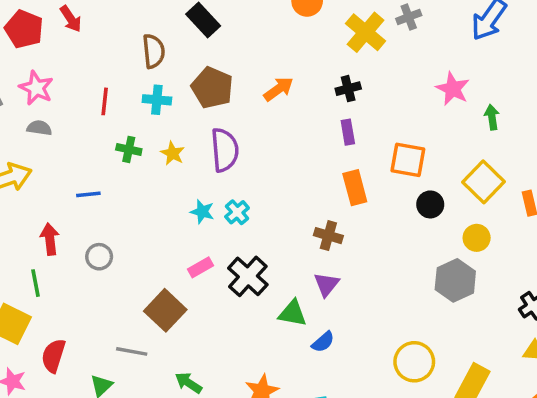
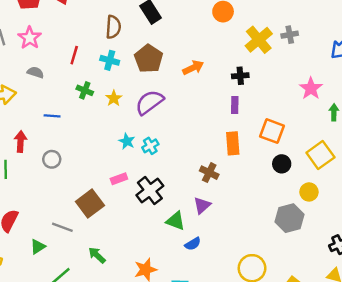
gray semicircle: (39, 128) -> (35, 72), moved
purple semicircle: (225, 150) -> (149, 102), turned -132

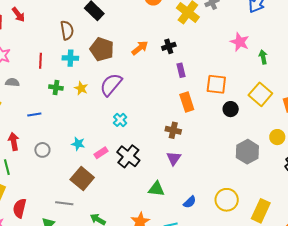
black cross: (240, 76) -> (169, 46), moved
cyan star: (127, 141) -> (78, 144), moved
yellow circle: (309, 192) -> (277, 137), moved
green triangle: (176, 221) -> (156, 189), moved
blue semicircle: (193, 244) -> (190, 202), moved

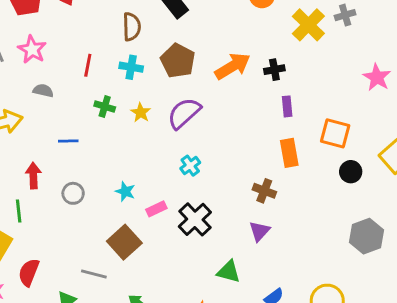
orange arrow: (140, 48) -> (233, 66), size x1.4

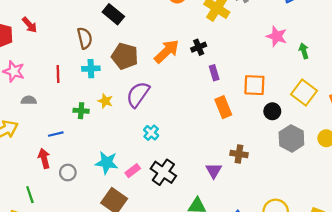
green cross: (105, 107) -> (81, 111), moved
red arrow: (33, 176) -> (44, 158), moved
cyan star: (125, 191) -> (107, 163), size x1.5
brown cross: (264, 191) -> (239, 154), moved
gray hexagon: (366, 236) -> (291, 138), moved

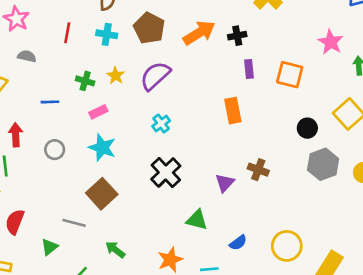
orange square: (254, 85) -> (290, 75), moved
orange rectangle: (223, 107) -> (233, 111), moved
red arrow: (44, 158) -> (16, 135), moved
pink rectangle: (133, 171) -> (98, 112), moved

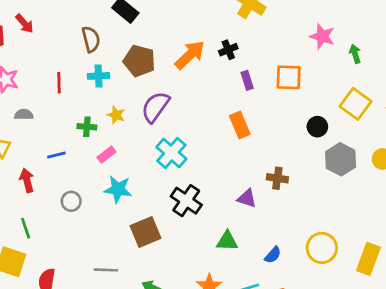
cyan cross: (161, 124) -> (171, 153), size x1.6
red arrow: (16, 135) -> (27, 180), moved
purple triangle: (225, 183) -> (247, 198), turned -42
brown square: (102, 194) -> (146, 232), moved, turned 32

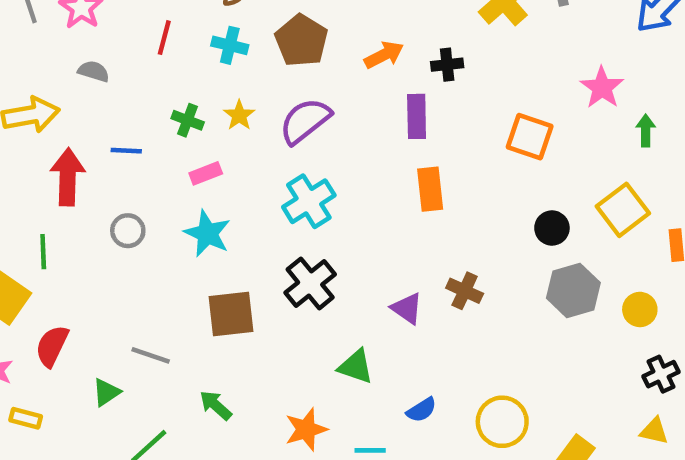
orange arrow: (190, 55) -> (384, 55), size x0.7
purple rectangle: (247, 80) -> (417, 116), moved, size x1.4
red arrow: (27, 180) -> (68, 177), size x1.4

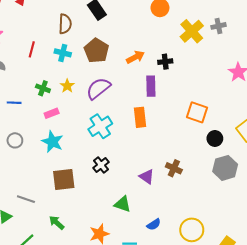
orange square: (530, 137) -> (197, 112), moved
orange rectangle: (430, 189) -> (140, 117), moved
black cross: (310, 283) -> (101, 165), size x0.7

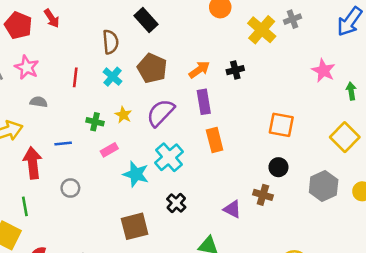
cyan cross: (63, 53) -> (113, 77), turned 35
purple rectangle: (151, 86) -> (204, 102), moved
black circle: (215, 138) -> (278, 167), moved
cyan star: (52, 142) -> (136, 174), moved

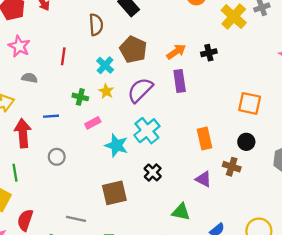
cyan cross: (113, 77) -> (105, 65), moved
orange rectangle: (215, 140) -> (205, 138), moved

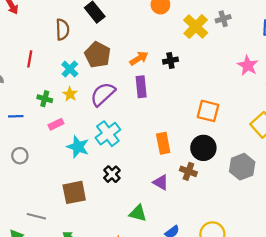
black circle: (246, 142) -> (203, 148), size x1.5

